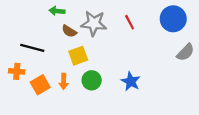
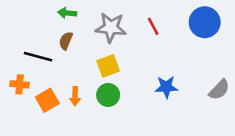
brown semicircle: (69, 31) -> (66, 41), moved, turned 80
gray semicircle: (185, 52) -> (219, 90), moved
yellow square: (78, 56) -> (108, 66), moved
blue star: (131, 81) -> (166, 87), moved, turned -30

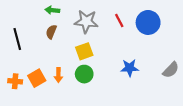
blue circle: (205, 22) -> (148, 22), moved
black line: (38, 57) -> (17, 39), moved, turned 60
orange cross: (20, 84) -> (15, 81), moved

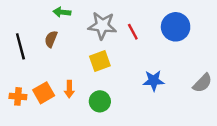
red line: (119, 20) -> (133, 32), moved
brown semicircle: (51, 32) -> (51, 39), moved
green circle: (84, 74) -> (100, 101), moved

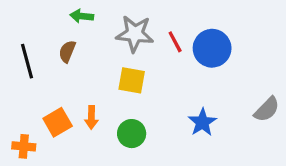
blue circle: (176, 27) -> (212, 48), moved
yellow square: (100, 61) -> (132, 80), turned 30
blue star: (154, 81) -> (202, 122), moved, turned -30
orange cross: (18, 96) -> (24, 146), moved

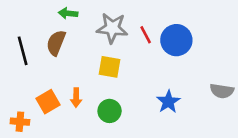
brown semicircle: (67, 51) -> (56, 43), size x1.4
gray semicircle: (267, 109) -> (222, 91), turned 55

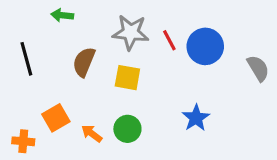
green arrow: (68, 13) -> (62, 15), moved
brown semicircle: (56, 43) -> (84, 62), moved
gray semicircle: (222, 91) -> (258, 68), moved, turned -130
orange arrow: (76, 98) -> (92, 134), moved, turned 126

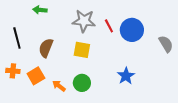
brown semicircle: (84, 62) -> (46, 48), moved
orange cross: (23, 141) -> (13, 71), moved

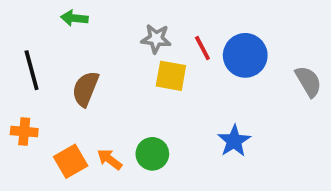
gray star: (84, 21) -> (156, 39), size x0.7
yellow square: (82, 50) -> (171, 76), moved
orange square: (36, 76) -> (71, 161), moved

